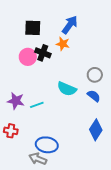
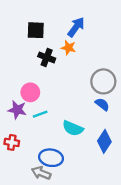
pink circle: (28, 57) -> (30, 92), moved
gray circle: (95, 75) -> (103, 81), size x1.5
cyan semicircle: (67, 89) -> (73, 128), moved

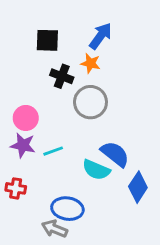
gray circle: (103, 81) -> (90, 102), moved
pink circle: (30, 92) -> (26, 118), moved
blue semicircle: (102, 104) -> (115, 154), moved, size x1.5

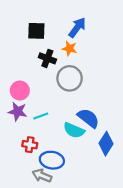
red cross: (16, 188) -> (30, 145), moved

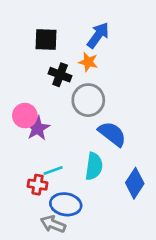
purple star: (18, 112) -> (38, 128), moved, turned 30
cyan line: (41, 116) -> (53, 171), moved
blue semicircle: (88, 118) -> (112, 134), moved
cyan semicircle: (74, 130) -> (94, 166), turned -105

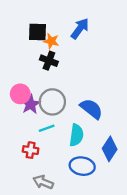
orange star: (88, 62) -> (51, 41), moved
gray circle: (88, 100) -> (52, 102), moved
cyan line: (53, 171) -> (47, 128), moved
blue ellipse: (66, 204) -> (82, 166), moved

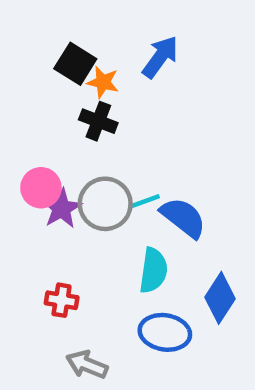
black square: (37, 32) -> (75, 64), turned 30
cyan line: (47, 128) -> (144, 202), moved

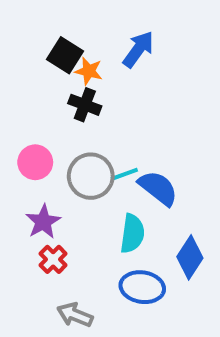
purple star: (62, 208) -> (43, 222), moved
red cross: (62, 300) -> (53, 259), turned 36

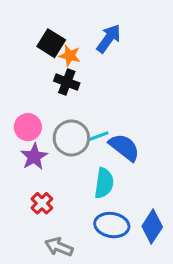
purple star: (43, 222) -> (34, 157), moved
blue diamond: (190, 257) -> (152, 227), moved

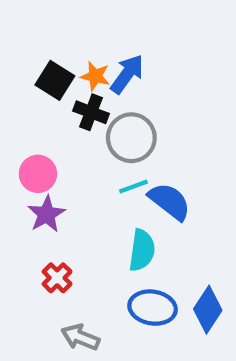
blue arrow: (109, 38) -> (127, 74), moved
black square: (51, 43) -> (55, 80), moved
gray circle: (71, 138) -> (131, 138), moved

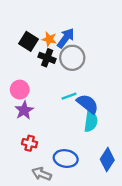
gray circle: (131, 138) -> (72, 58), moved
cyan semicircle: (142, 250) -> (91, 121), moved
red cross: (57, 278) -> (30, 143), turned -32
blue ellipse: (153, 308) -> (66, 159), moved

